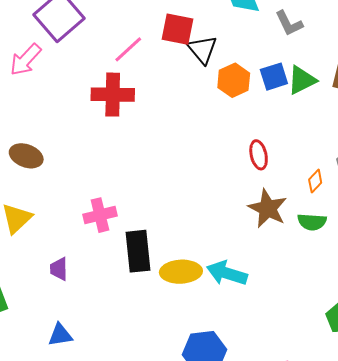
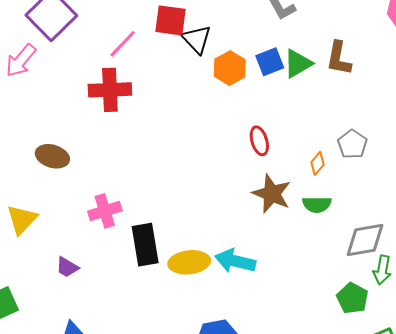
brown ellipse: (26, 156) -> (52, 156), moved
purple trapezoid: (59, 269) -> (67, 267), turned -55

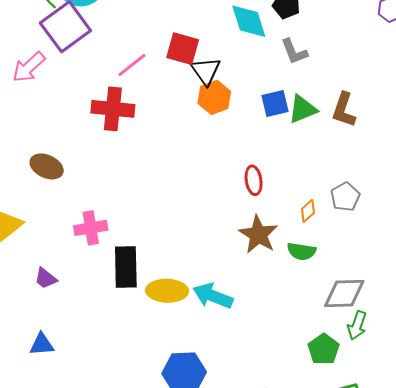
orange hexagon: (230, 68) -> (214, 97), moved

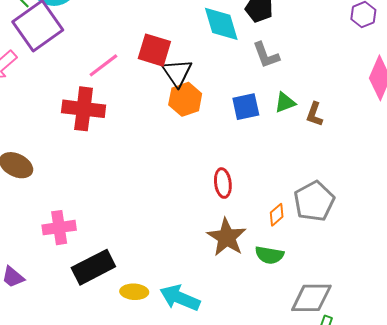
green triangle: (303, 109) -> (285, 103), moved, size x0.7
brown L-shape: (344, 110) -> (314, 114), size x0.7
gray pentagon: (345, 197) -> (314, 201), size x1.4
black rectangle: (126, 267) -> (93, 267), turned 63
yellow ellipse: (167, 291) -> (134, 292), size x0.7

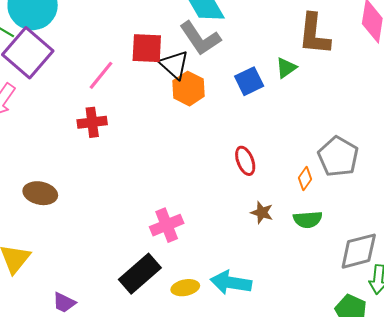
gray L-shape: (266, 55) -> (200, 38), moved, size x1.4
red cross: (84, 109) -> (92, 122), size x0.7
brown L-shape: (314, 114) -> (314, 34), moved, size x1.8
pink cross: (59, 228) -> (167, 225), moved
brown star: (227, 237) -> (262, 213), size x0.6

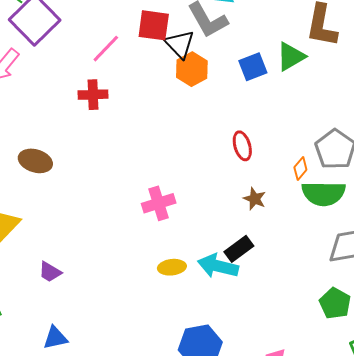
green triangle: (286, 68) -> (291, 57), size x1.4
green semicircle: (308, 220) -> (324, 193), moved, size x1.5
black rectangle: (140, 274) -> (239, 249), moved, size x0.7

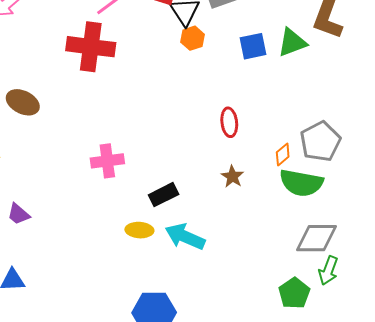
orange hexagon: (192, 69) -> (192, 38), size x0.7
red cross: (93, 95) -> (91, 47), size x1.6
pink cross: (159, 203) -> (107, 161), moved
black rectangle: (239, 249) -> (164, 195), moved

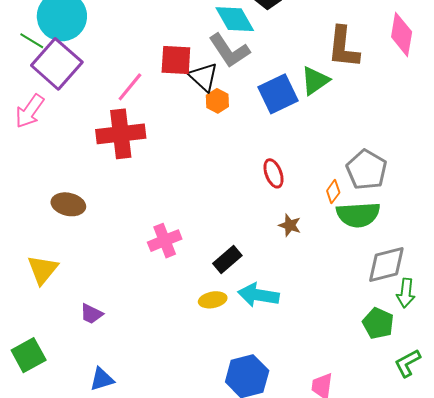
blue square: (253, 46) -> (278, 94), size x1.4

